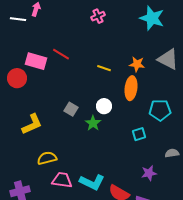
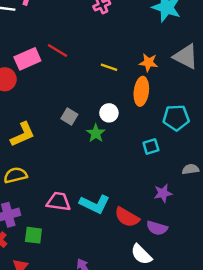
pink rectangle: (36, 61) -> (27, 59), turned -40
yellow semicircle: (47, 158) -> (15, 175), moved

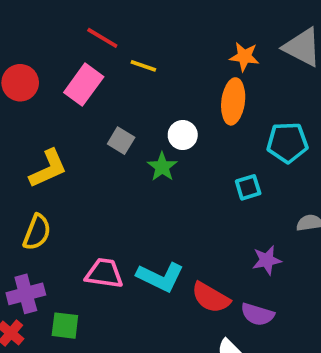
pink rectangle: (27, 59) -> (84, 85), moved, turned -30
yellow line: (109, 67) -> (143, 66), moved
yellow semicircle: (15, 175) -> (37, 232), turned 125

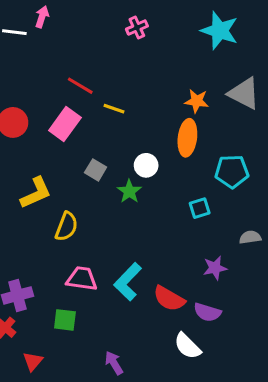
yellow semicircle: (37, 232) -> (66, 227), moved
cyan L-shape: (160, 277) -> (128, 282), turned 108
green square: (65, 326) -> (65, 320), moved

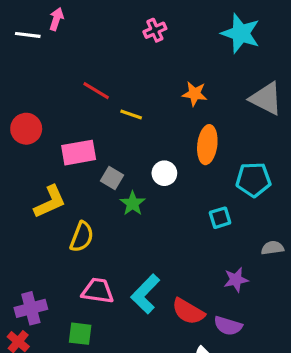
orange star: (197, 101) -> (195, 94), moved
pink rectangle: (65, 124) -> (79, 153), moved, turned 44
green star: (129, 191) -> (133, 203), moved

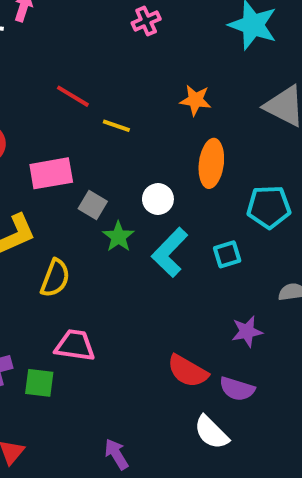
cyan L-shape: (145, 294) -> (170, 252), moved
green square: (80, 334) -> (39, 383), moved

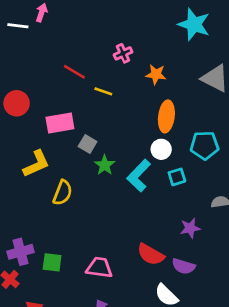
pink cross: (146, 21) -> (123, 53), moved
white circle: (158, 199) -> (161, 149), moved
pink trapezoid: (75, 345) -> (99, 268), moved

